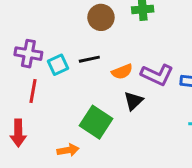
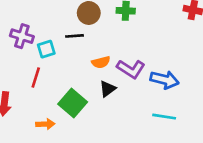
black line: (89, 59) -> (75, 36), moved
red line: (33, 91) -> (36, 78), moved

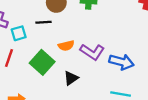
black triangle: (108, 89) -> (71, 78), moved
green square: (73, 103) -> (42, 62), moved

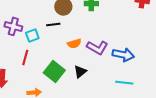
green square: (42, 62) -> (54, 72), moved

